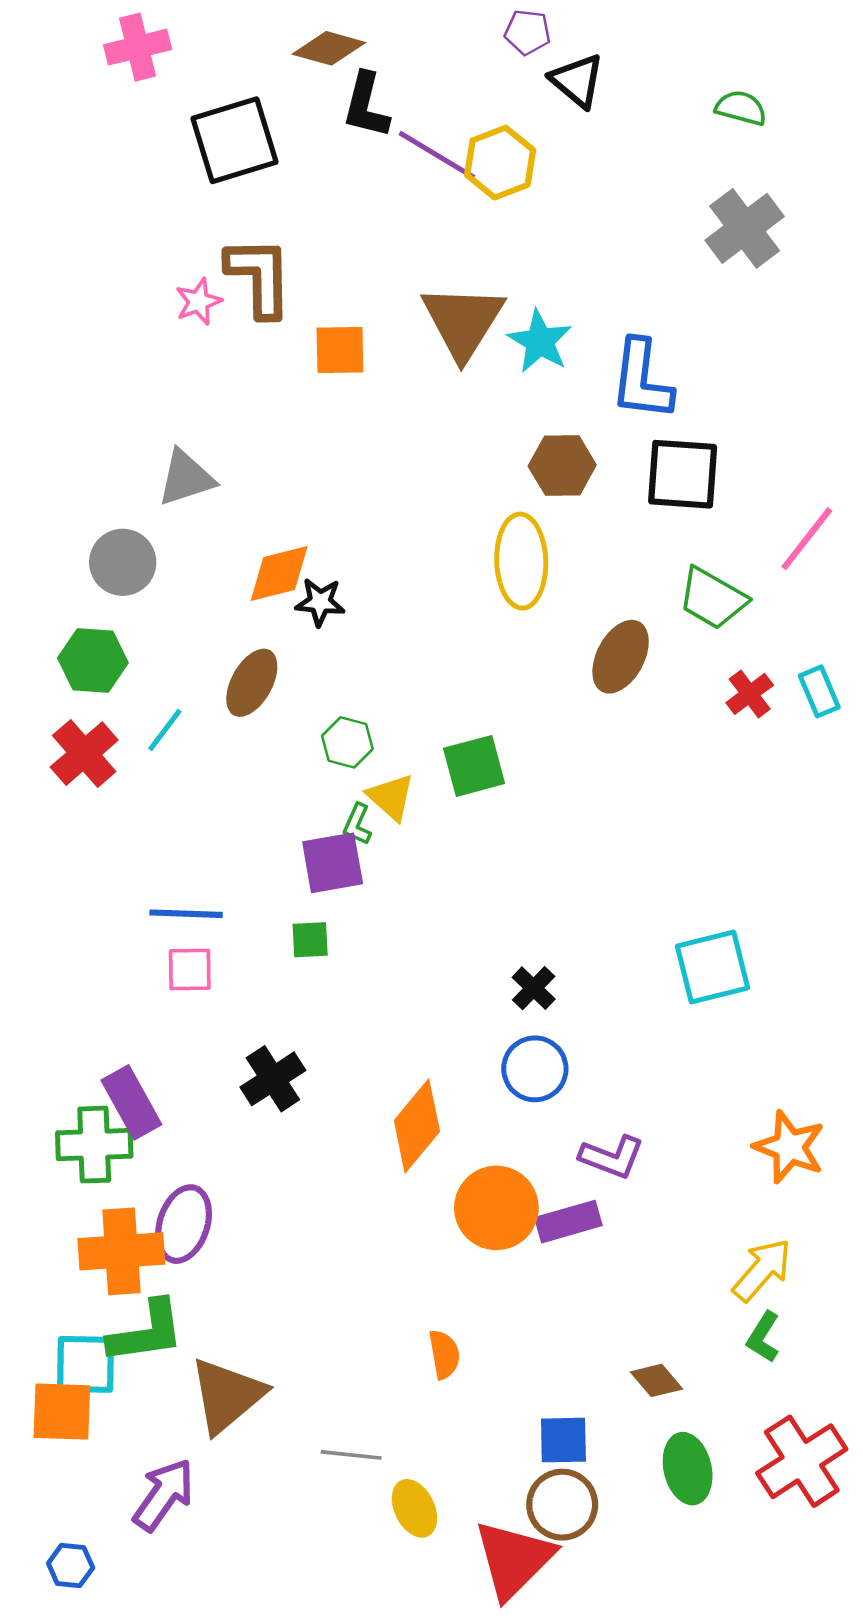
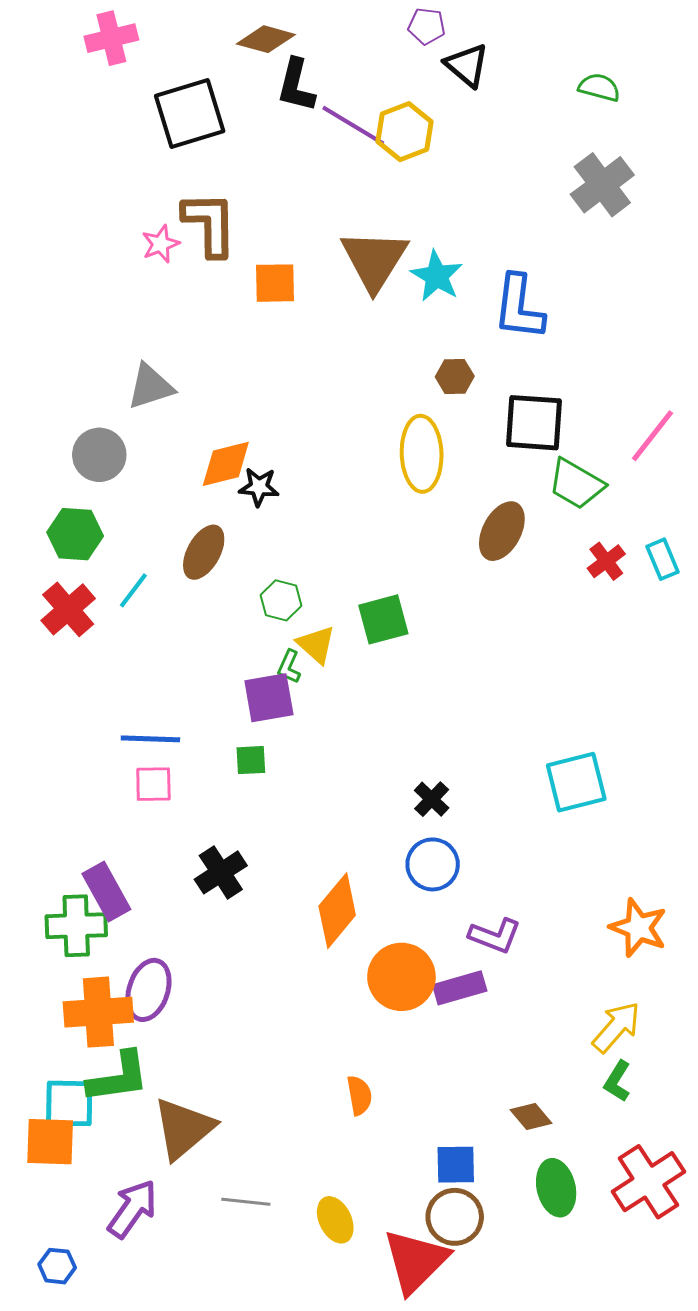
brown hexagon: (562, 465) -> (455, 376), size x0.7
black square: (683, 474) -> (534, 423), moved
gray line: (351, 1455) -> (246, 1202), moved

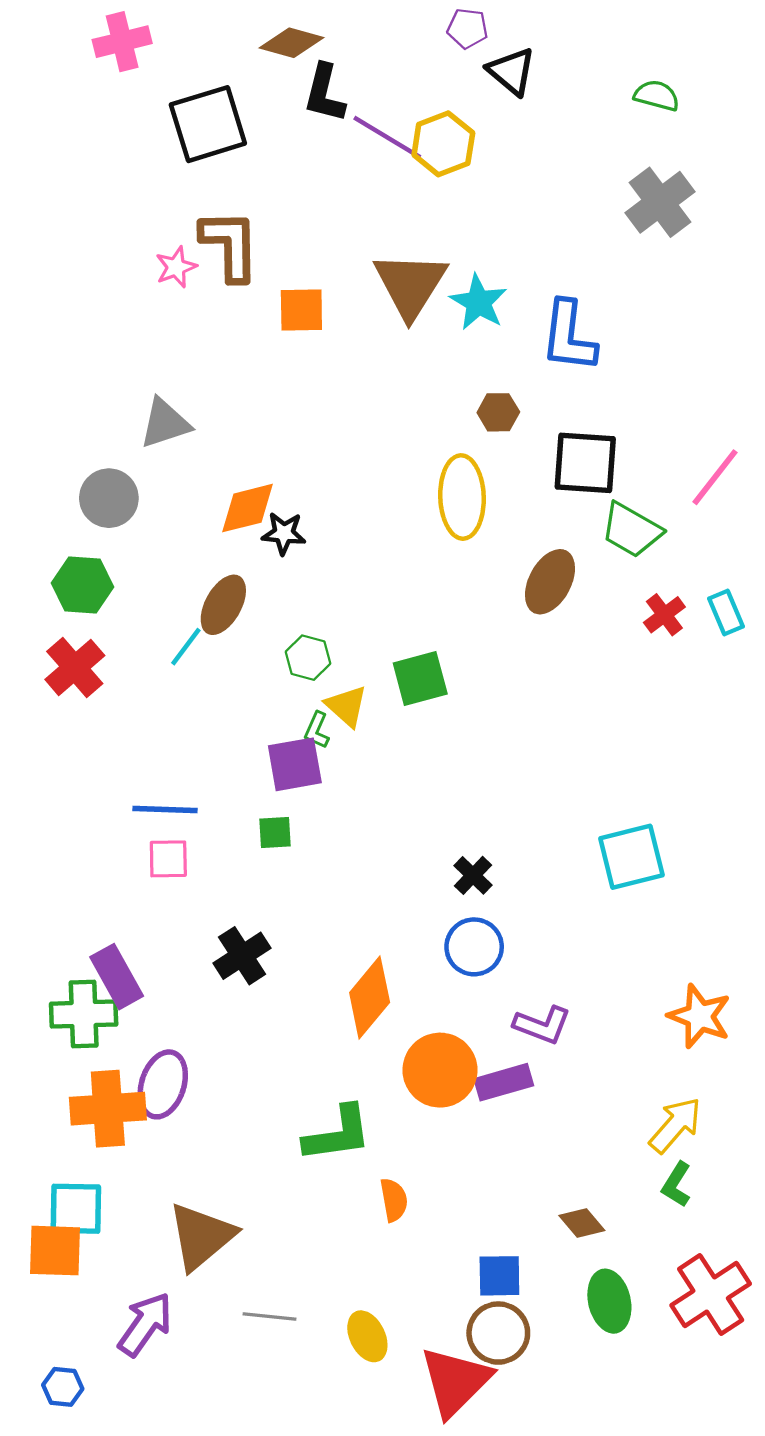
cyan line: (133, 590) -> (186, 647), moved
green L-shape: (118, 1077) -> (338, 1134), moved

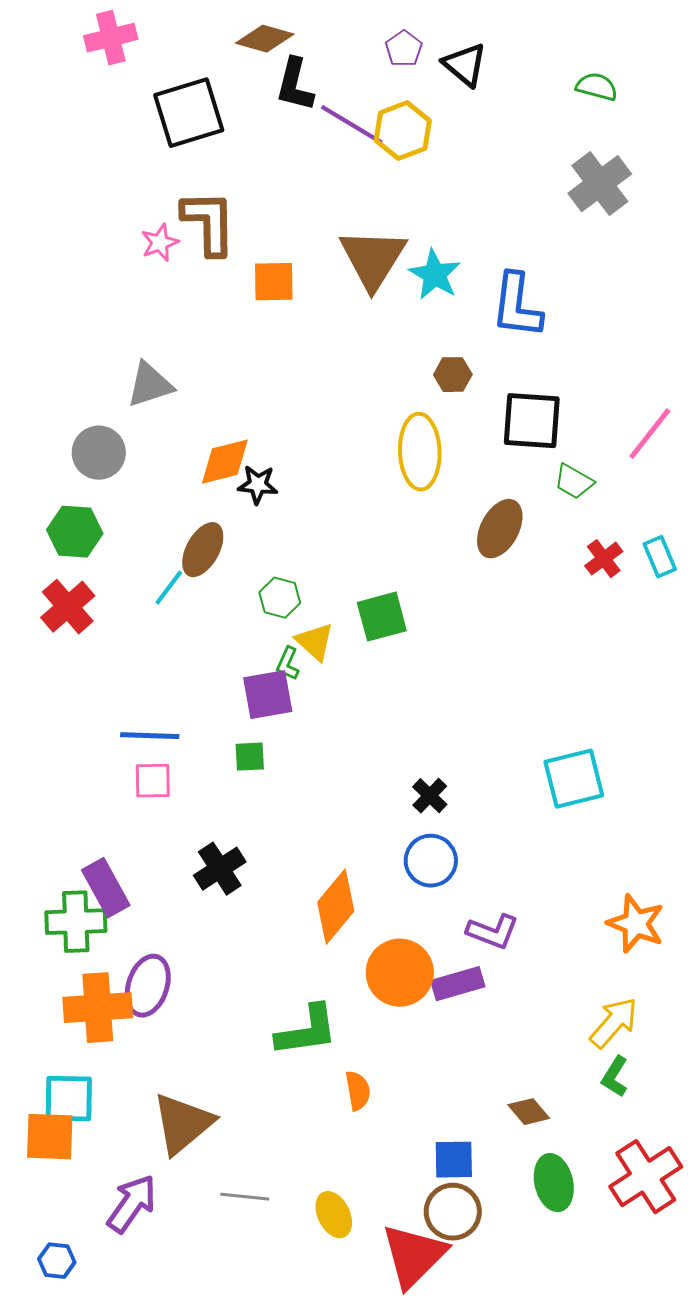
purple pentagon: (467, 28) -> (404, 49), moved, turned 30
green trapezoid: (631, 530) -> (574, 482), size x0.7

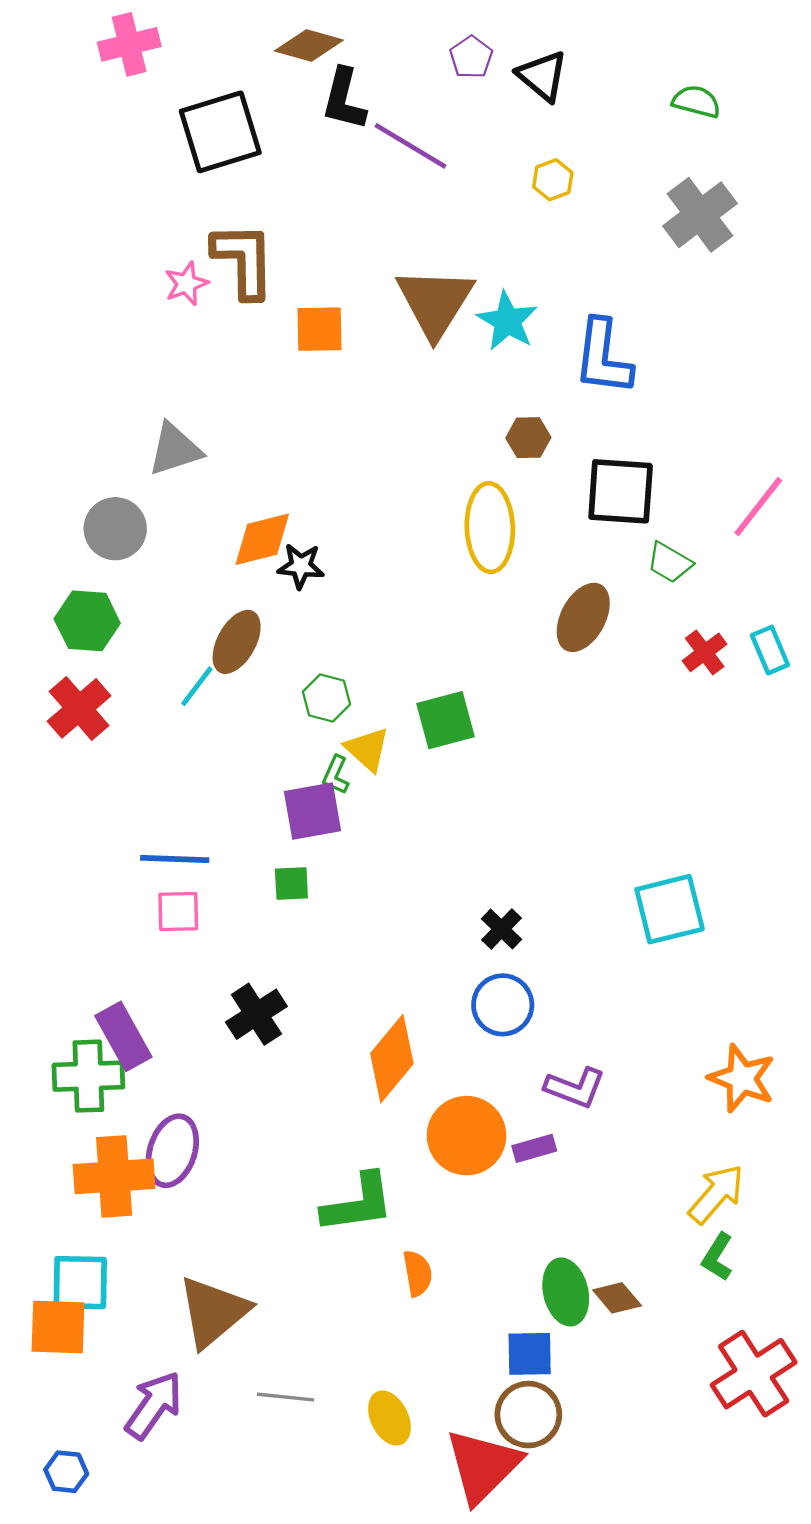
yellow hexagon: (403, 131) -> (553, 180), moved, size x0.6
purple rectangle: (458, 984) -> (534, 1148), size x0.7
green ellipse: (554, 1183) -> (566, 1292), moved

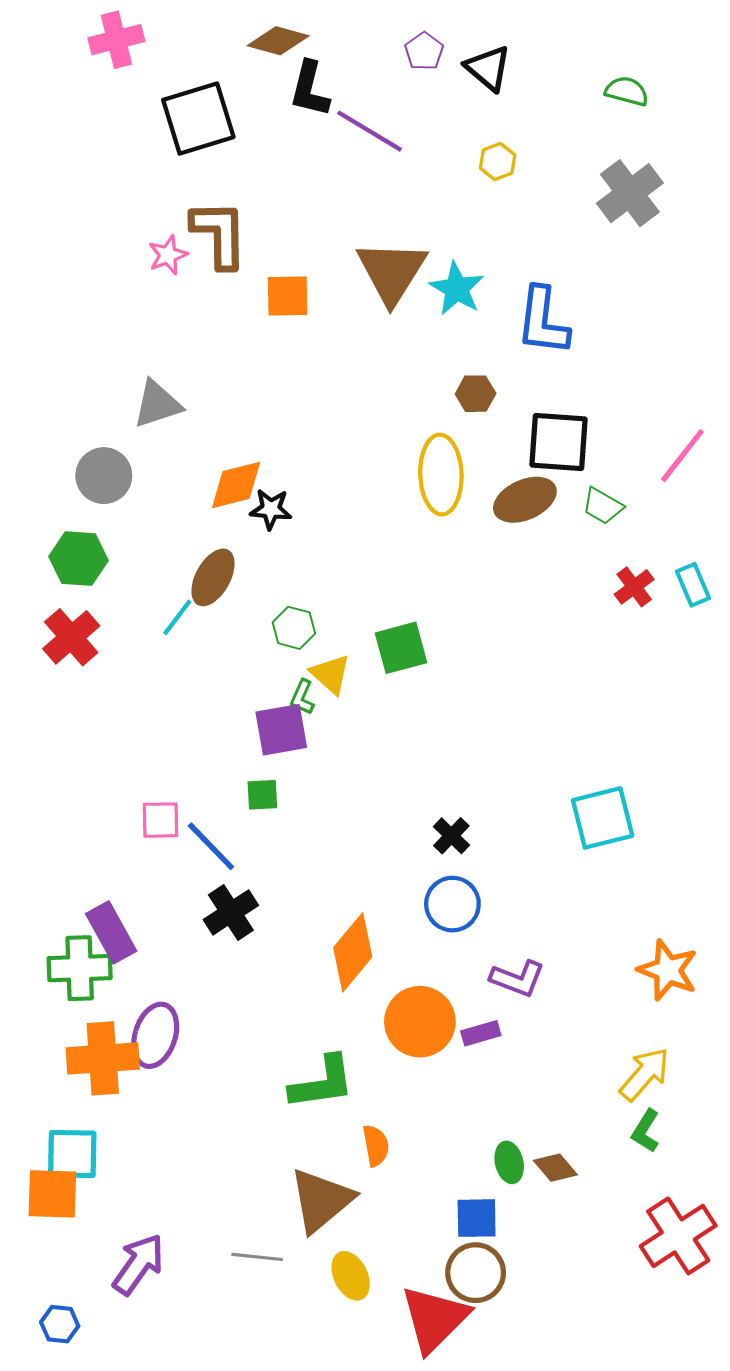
brown ellipse: (583, 617) -> (525, 500), moved, turned 38
blue line: (175, 859) -> (211, 846), moved, turned 44
green ellipse: (566, 1292) -> (509, 1162), size x0.7
brown triangle: (213, 1312) -> (321, 1200), moved

